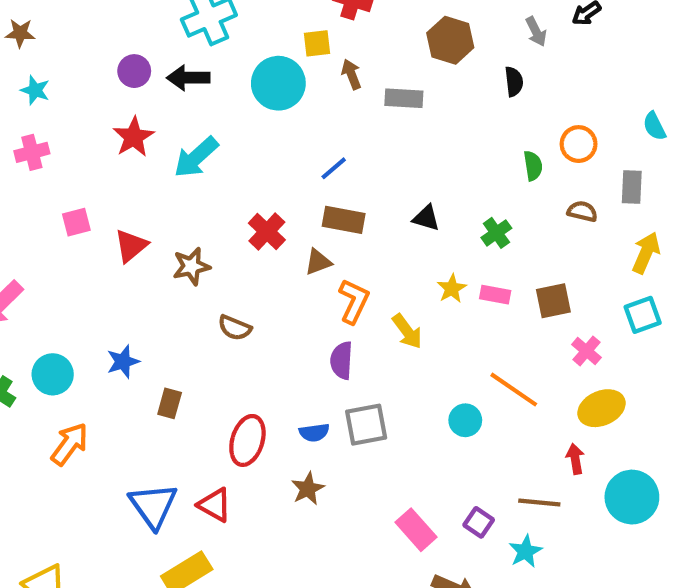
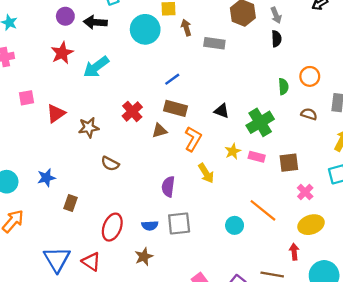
gray arrow: (536, 31) -> (276, 15), moved
green cross: (496, 233) -> (260, 122), size x1.6
orange L-shape: (354, 301) -> (193, 139), moved

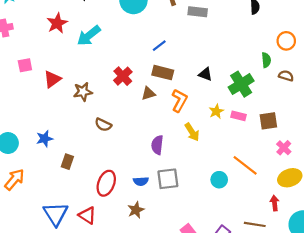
green semicircle: (283, 87) -> (266, 60), moved

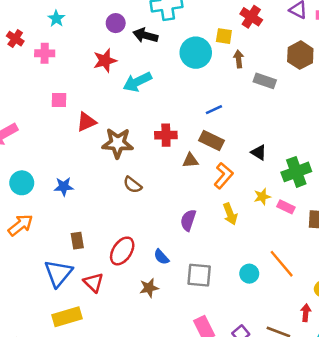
red cross: (123, 76) -> (166, 135), turned 30
brown star: (83, 92) -> (118, 143), size x1.4
brown rectangle: (67, 162) -> (77, 241), moved, turned -40
gray square: (168, 179) -> (199, 275), moved
blue semicircle: (141, 181) -> (161, 257), turned 40

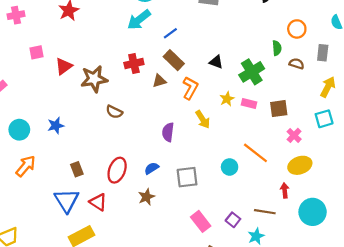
cyan arrow: (137, 82) -> (139, 20), moved
brown rectangle: (211, 141) -> (174, 60), turned 30
blue semicircle: (161, 257) -> (152, 168), turned 112

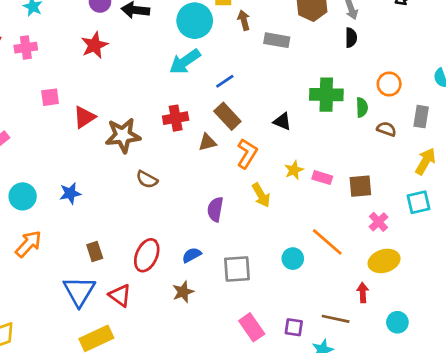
green cross: (252, 72) -> (326, 95), moved, turned 30
cyan circle: (313, 212) -> (397, 322), size x0.6
purple square: (233, 220) -> (294, 327), turned -32

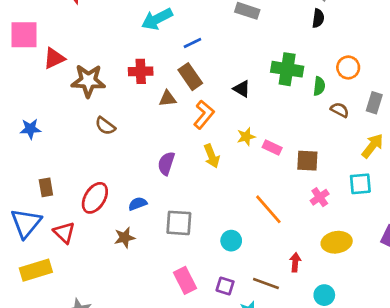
pink square: (50, 97) -> (24, 35), size x1.6
cyan circle: (293, 259) -> (231, 241), moved
yellow ellipse: (384, 261) -> (337, 242), moved

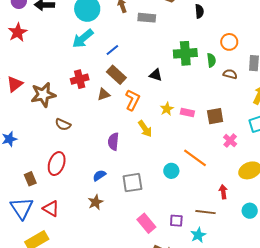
red ellipse: (95, 198) -> (57, 164), moved
cyan circle: (231, 241) -> (171, 171), moved

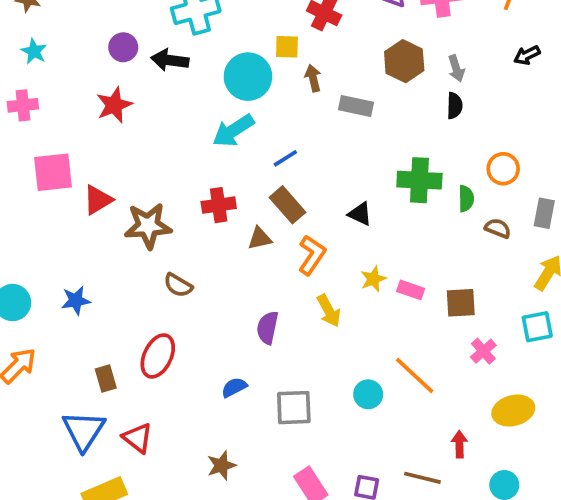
brown star: (96, 202) -> (221, 466), moved

